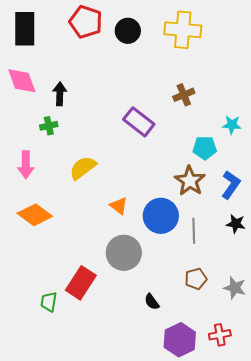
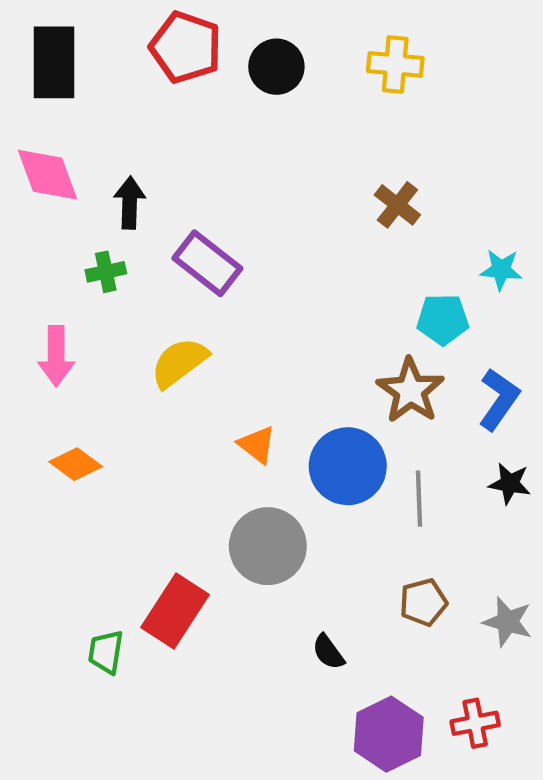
yellow cross: (183, 30) -> (395, 64), size x0.7
brown cross: (184, 95) -> (397, 205), turned -30
purple rectangle: (139, 122) -> (207, 263), moved
orange diamond: (35, 215) -> (76, 464), size x0.7

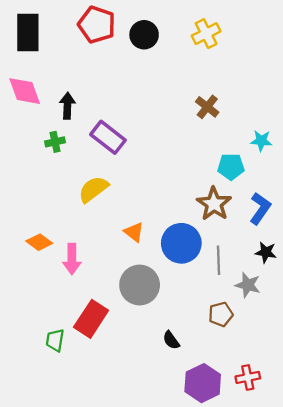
yellow cross: (395, 64) -> (206, 34), turned -32
pink arrow: (56, 356) -> (72, 259), moved
gray star: (508, 622) -> (248, 285), moved

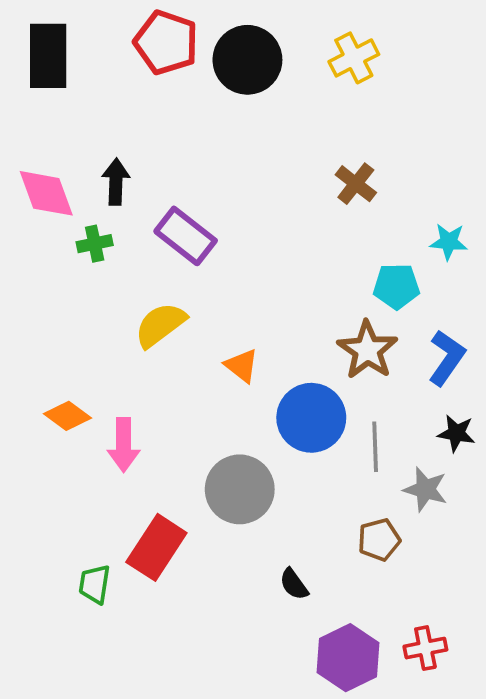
black circle: (144, 35) -> (247, 60), size x1.4
pink diamond: (25, 91) -> (46, 193), moved
orange triangle: (134, 232) -> (242, 366), moved

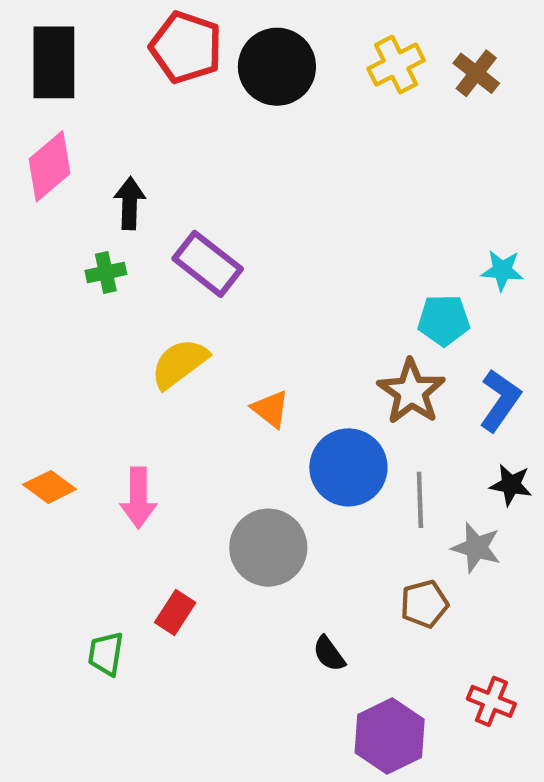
brown cross: (356, 184) -> (476, 73), moved
pink diamond: (46, 193) -> (50, 166), moved, turned 70
orange diamond: (67, 416) -> (50, 487), moved
red rectangle: (156, 547) -> (175, 613), size x0.6
red cross: (425, 648) -> (491, 701), moved, turned 33

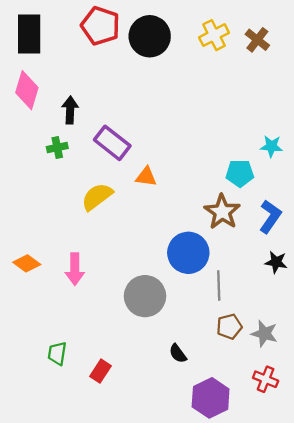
pink diamond: (50, 166) -> (27, 90), turned -33
orange triangle: (270, 409) -> (146, 177), moved, turned -30
gray line: (420, 500) -> (219, 286), moved
gray star: (476, 548) -> (264, 334), moved
red rectangle: (175, 613) -> (101, 371), moved

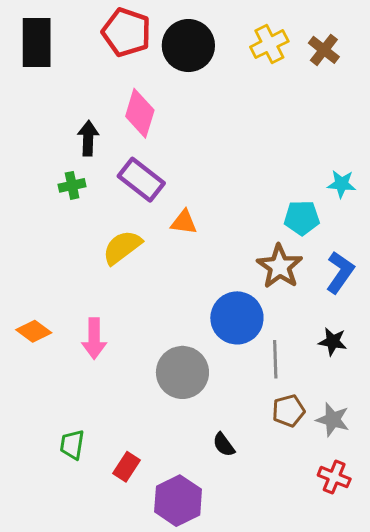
pink diamond: (27, 90) -> (140, 113), moved
black star: (276, 262) -> (333, 342), moved
purple hexagon: (211, 398) -> (178, 501), moved

